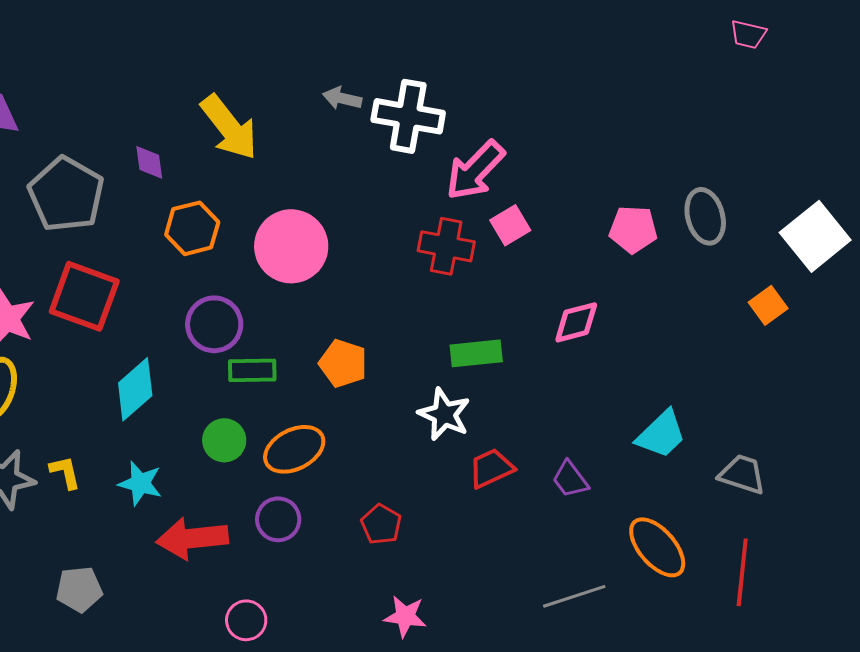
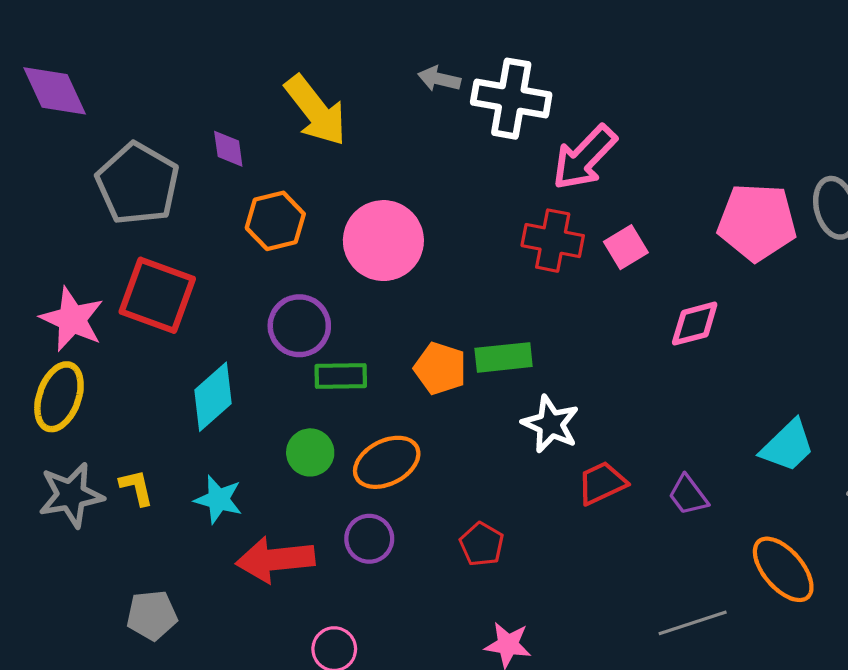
pink square: (510, 225) -> (626, 247), moved
pink pentagon: (633, 229) -> (757, 222), size x1.5
green rectangle: (476, 353) -> (504, 357), moved

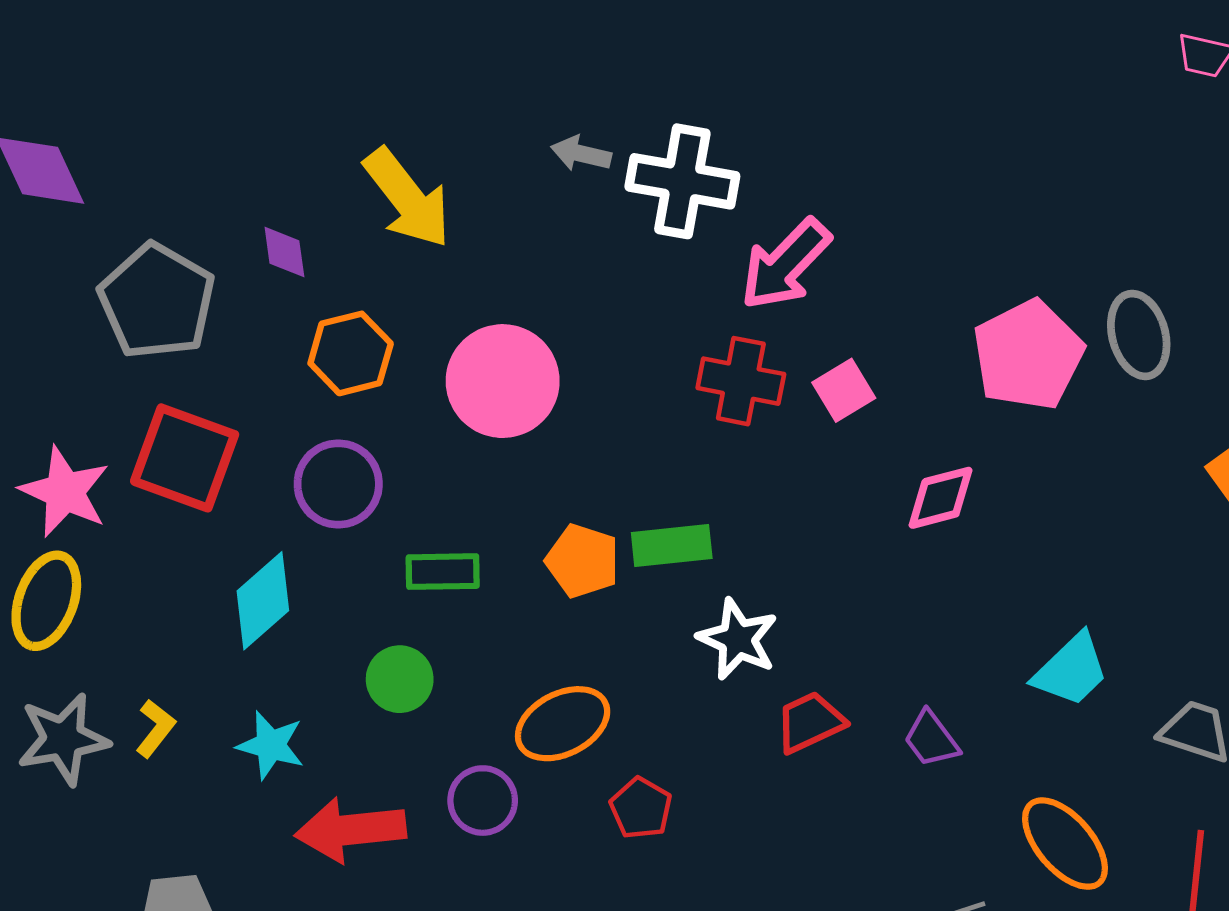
pink pentagon: (757, 222) -> (1028, 355), turned -30
purple circle: (299, 326) -> (338, 484), moved
orange ellipse: (387, 462) -> (563, 724), moved
yellow L-shape: (137, 487) -> (155, 728), turned 51

